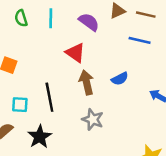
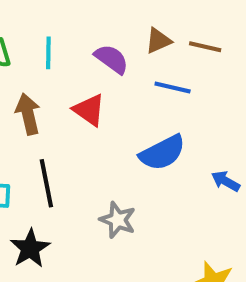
blue line: (140, 40) -> (173, 88), moved
blue semicircle: (120, 79) -> (162, 153), size x1.6
brown arrow: (86, 82) -> (28, 114), moved

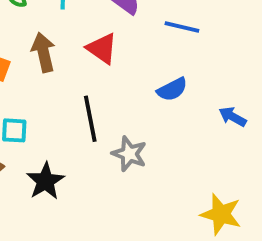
blue semicircle: (162, 153) -> (172, 89), size x0.7
black line: (46, 183) -> (90, 119), moved

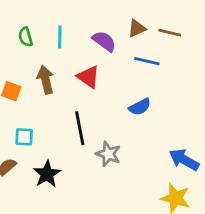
blue arrow: (233, 117) -> (184, 160), moved, size x1.5

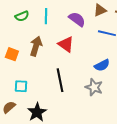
green semicircle: (26, 37) -> (22, 16), turned -96
brown arrow: (46, 80) -> (36, 46), turned 30
gray star: (108, 154) -> (94, 87), moved

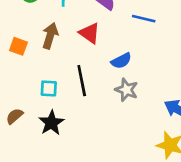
blue semicircle: (102, 65) -> (121, 61), moved
cyan square: (21, 86) -> (49, 88), moved

